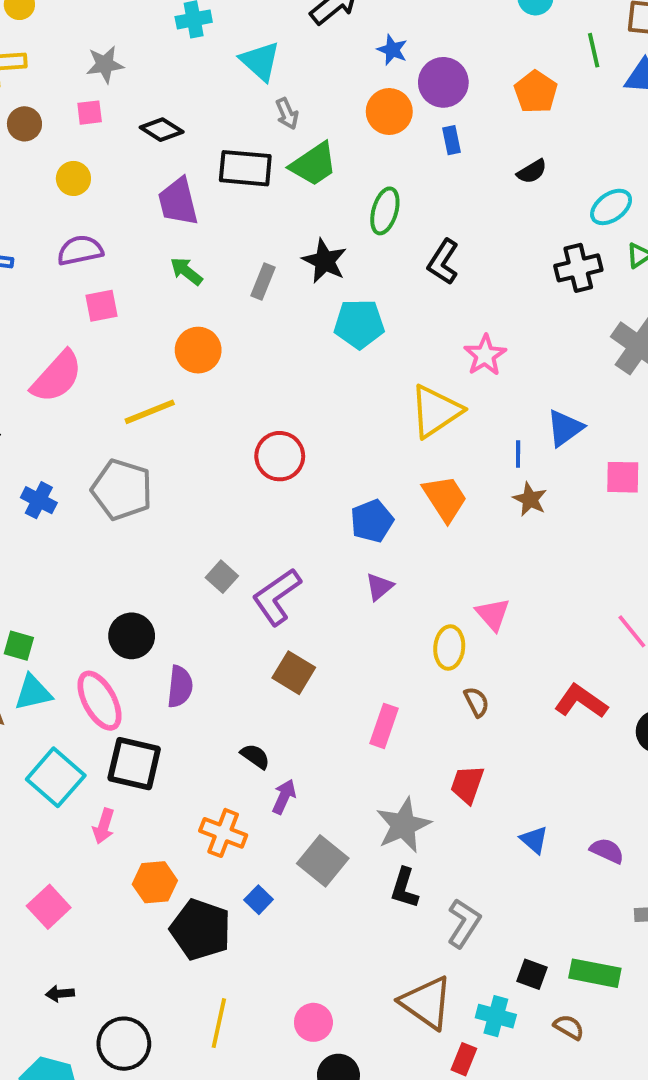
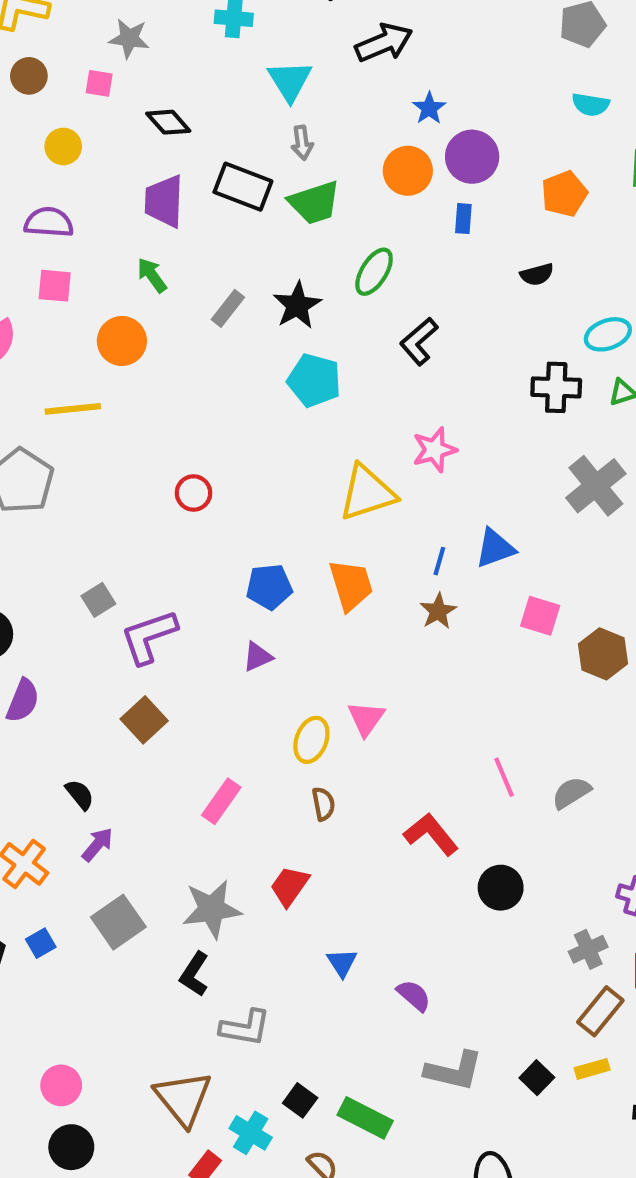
orange circle: (198, 350) -> (122, 341), moved
red circle: (280, 456) -> (193, 493), size x0.7
gray L-shape: (464, 923) -> (245, 1028), turned 51

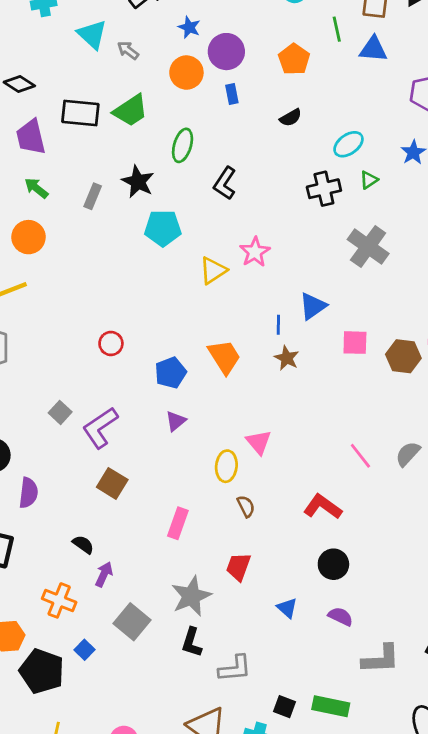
gray arrow: (302, 143) -> (128, 50), moved, turned 150
red circle: (193, 493) -> (111, 343), moved
yellow triangle: (367, 493) -> (213, 270), moved, size x0.7
black circle: (501, 888) -> (333, 564), moved

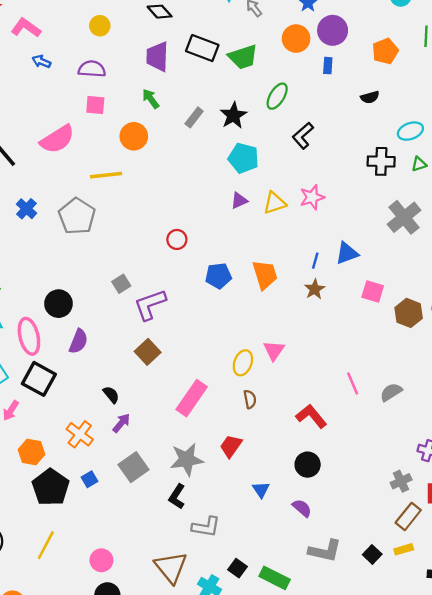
purple triangle: (176, 421) -> (239, 201), moved
pink rectangle: (178, 523) -> (192, 398), size x1.4

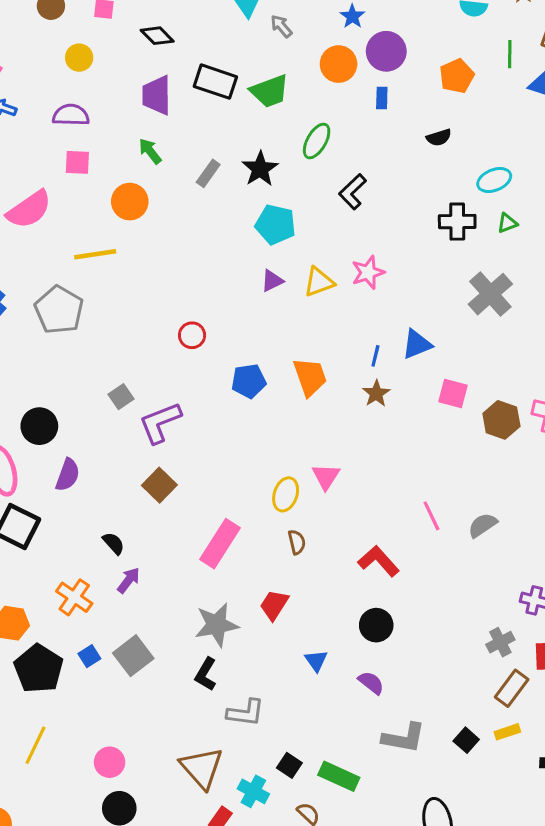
gray square: (134, 467) -> (133, 656), moved

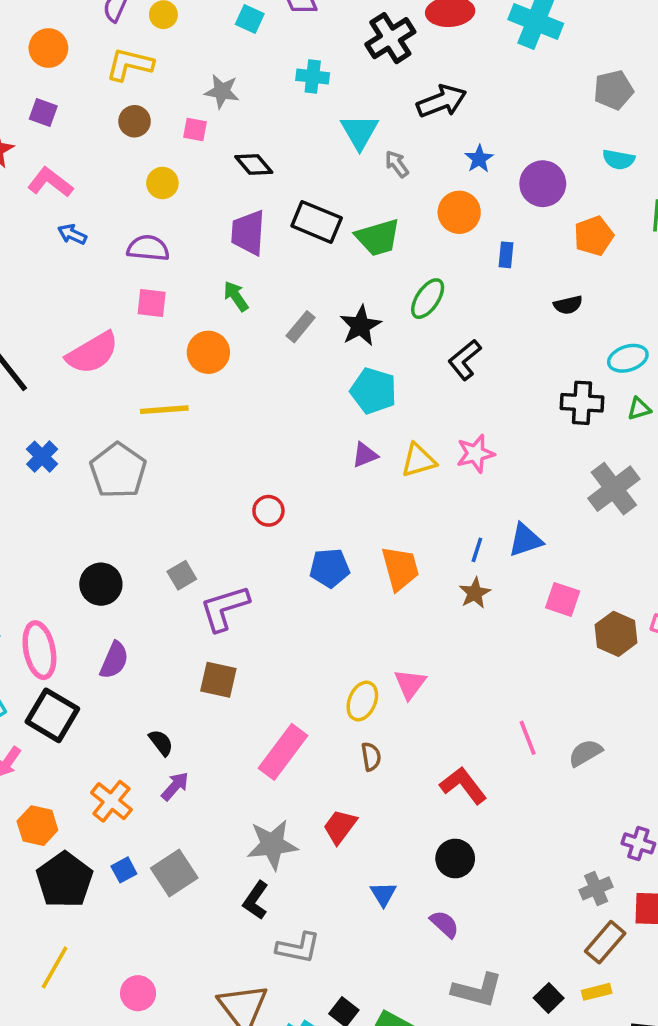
purple circle: (386, 51) -> (543, 184), moved
black circle: (39, 426) -> (101, 584), moved
brown square: (159, 485) -> (218, 680), turned -36

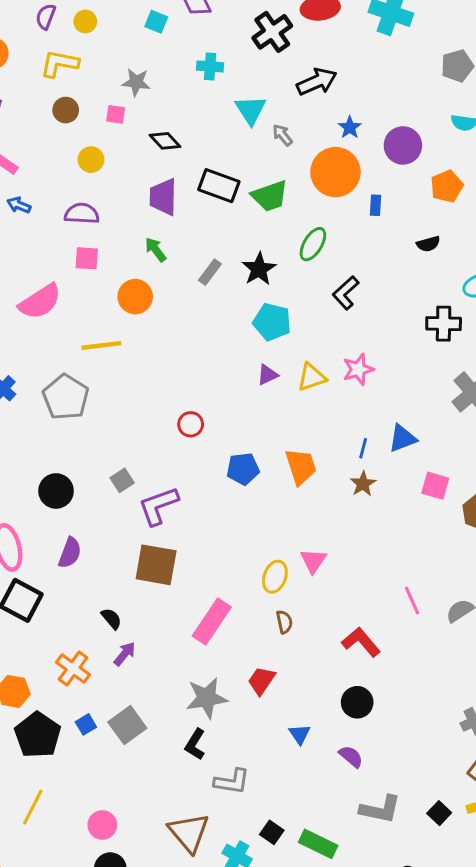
orange circle: (459, 212) -> (335, 172), size x1.4
brown square: (218, 680) -> (156, 565), size x1.4

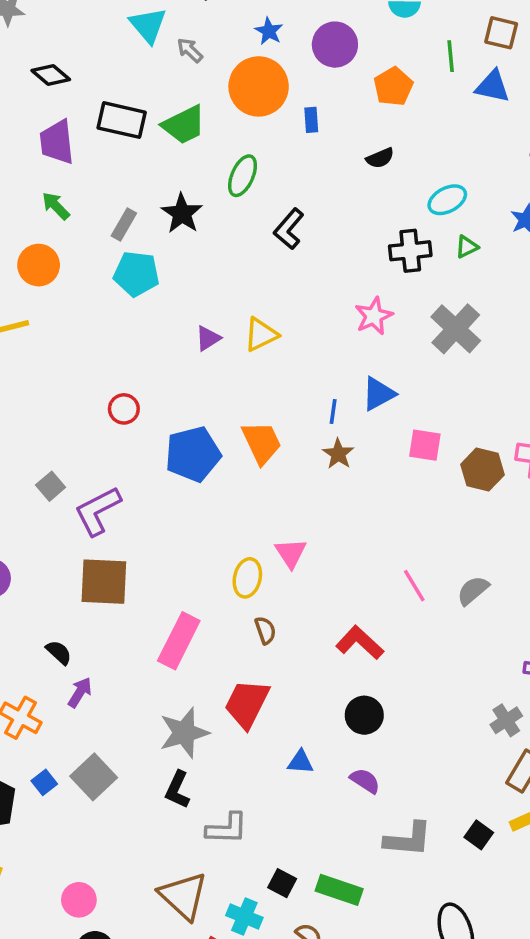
cyan pentagon: (272, 322) -> (136, 274), moved
pink star: (358, 369) -> (374, 316), moved
blue pentagon: (243, 469) -> (193, 454), size x1.4
red trapezoid: (261, 681) -> (247, 704), size x1.4
blue triangle: (300, 734) -> (300, 762), turned -45

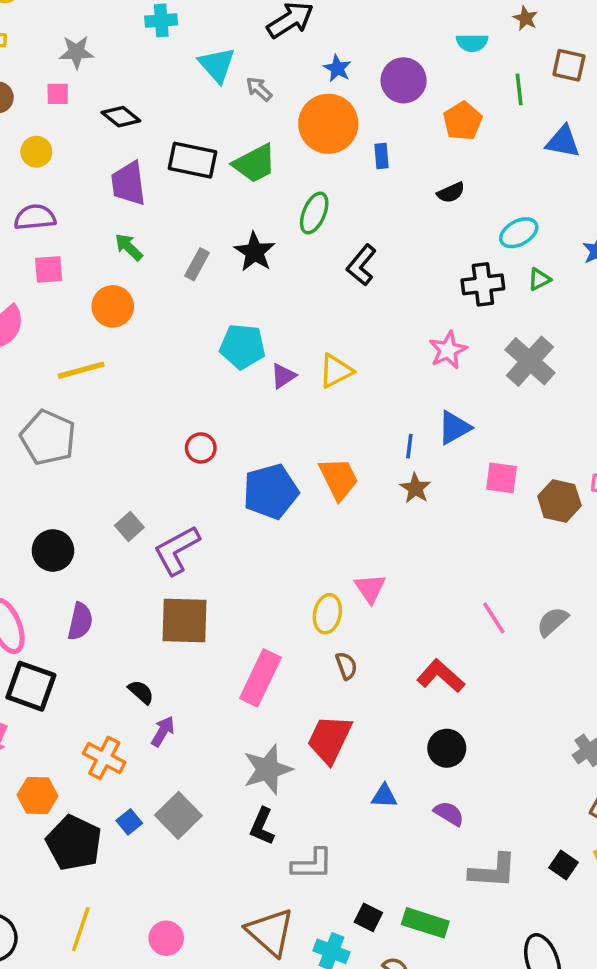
blue triangle: (493, 86) -> (563, 142), moved
cyan pentagon: (136, 274) -> (242, 346), moved

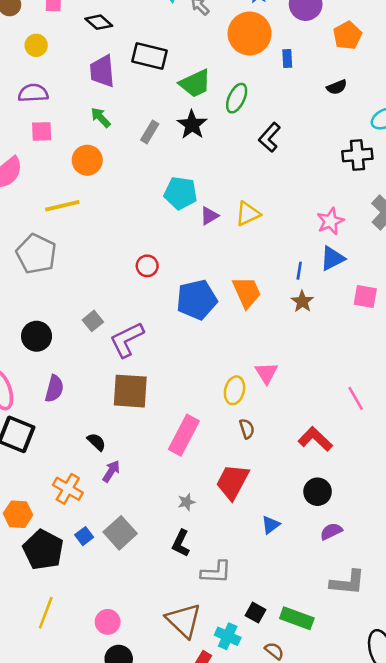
green trapezoid: (255, 164) -> (195, 83), moved
pink star: (448, 350) -> (330, 221), moved
gray star: (268, 769) -> (186, 502), size x0.5
blue triangle: (384, 796) -> (271, 525), turned -42
purple semicircle: (449, 813) -> (331, 531), moved, turned -60

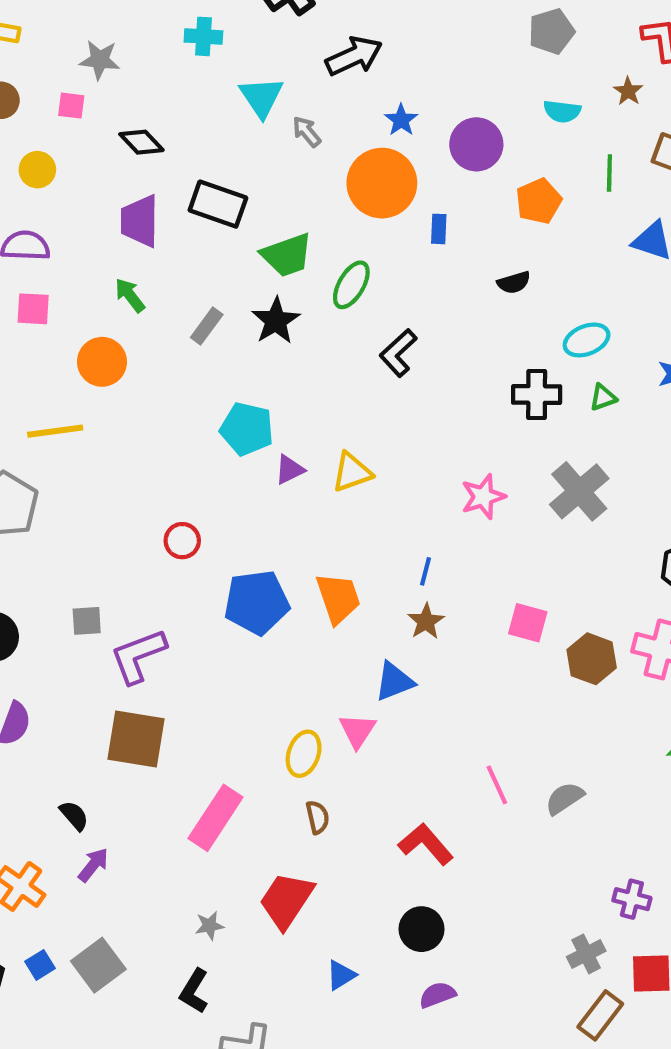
blue triangle: (332, 258) -> (394, 681), moved
gray square: (93, 321) -> (87, 621), turned 30

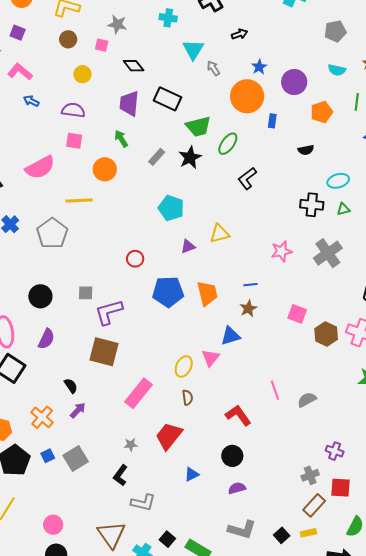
black arrow: (354, 56) -> (239, 34), size x0.6
purple triangle: (290, 470) -> (188, 246), moved
blue line: (426, 571) -> (250, 285), turned 64

